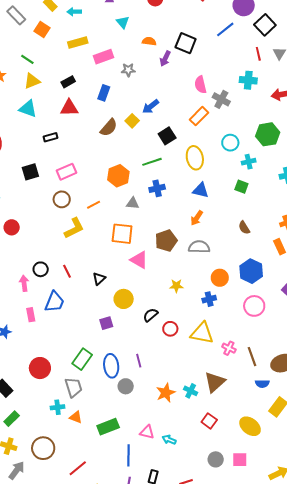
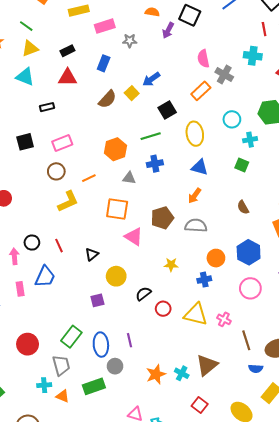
pink cross: (229, 348) -> (224, 319), moved
green rectangle: (108, 427) -> (94, 386), moved

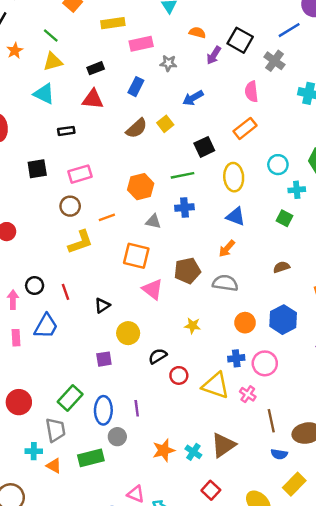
gray cross: (224, 75) -> (274, 61), moved
blue arrow: (151, 79) -> (193, 98), moved
brown semicircle: (243, 207) -> (281, 267), turned 96
blue cross: (204, 280) -> (236, 358), moved
pink circle: (250, 288) -> (265, 363), moved

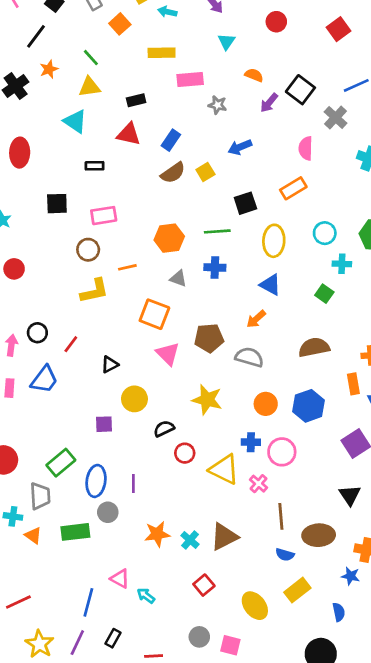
blue rectangle: (136, 87) -> (171, 140), moved
brown semicircle: (281, 267) -> (314, 347), size x1.6
red line: (65, 292) -> (71, 344), turned 49
yellow star: (193, 326) -> (207, 400), size x1.6

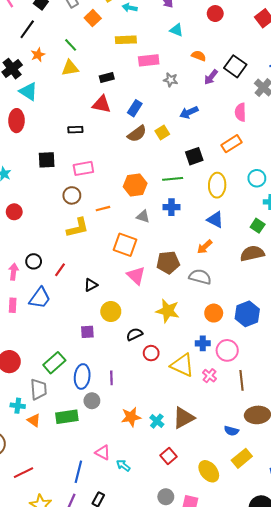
cyan triangle: (226, 42) -> (176, 30), turned -40
cyan triangle: (75, 121) -> (28, 91), moved
brown semicircle: (314, 347) -> (252, 253), moved
brown line: (281, 516) -> (242, 380), moved

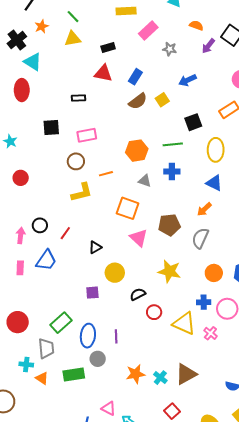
pink rectangle: (149, 60) -> (148, 31), turned -36
gray semicircle: (200, 277) -> (200, 238), turned -80

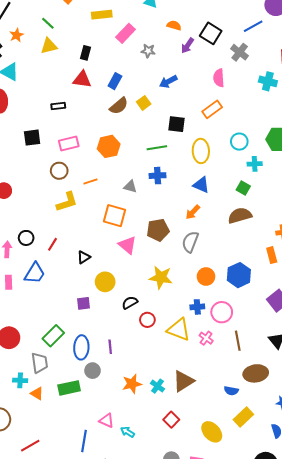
black rectangle: (108, 48) -> (85, 53), turned -56
black square: (193, 122) -> (176, 124), turned 30
orange hexagon: (137, 151) -> (109, 146), moved

